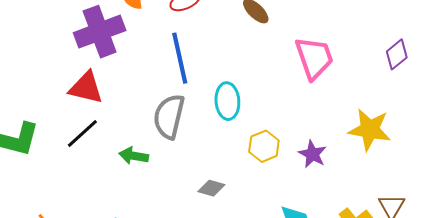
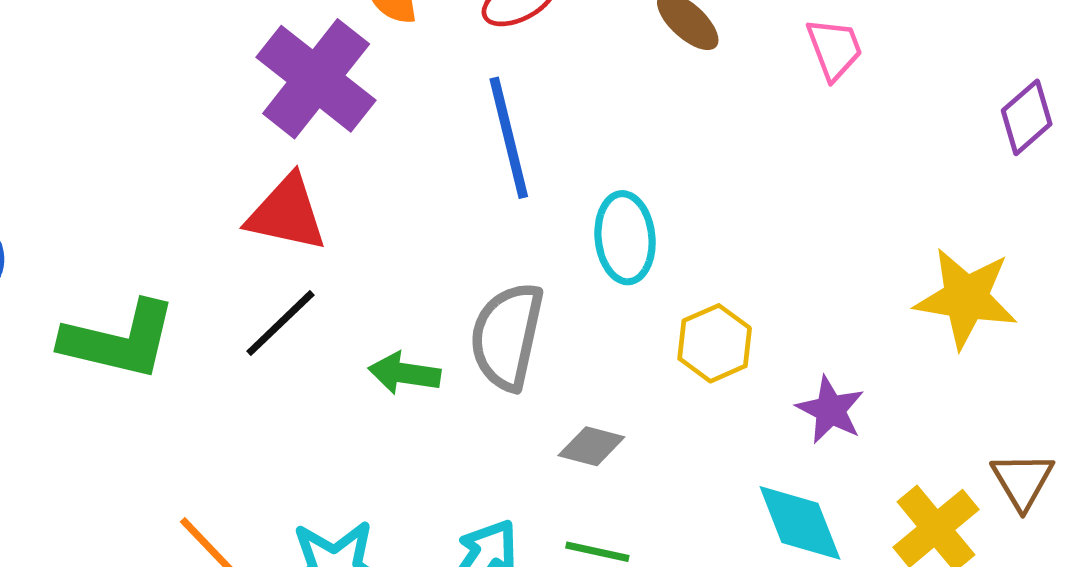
purple cross: (100, 32) -> (316, 79), turned -30
pink trapezoid: (314, 58) -> (834, 49), moved, size x0.6
gray semicircle: (169, 116) -> (507, 336), moved
purple star: (312, 154) -> (830, 410), moved

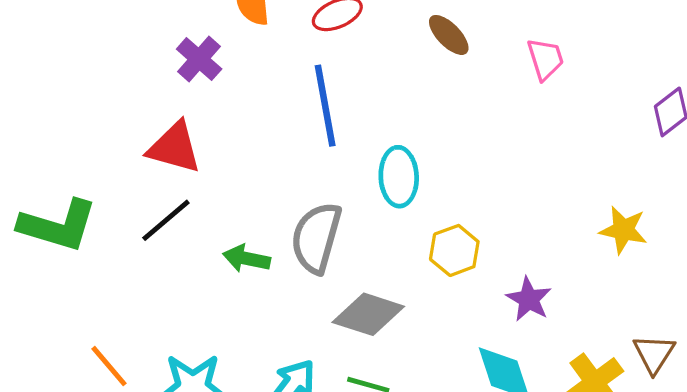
purple cross: (316, 79) -> (199, 59), size x0.6
yellow star: (966, 298) -> (623, 230), size x0.7
gray diamond: (591, 446) -> (368, 314), size x1.6

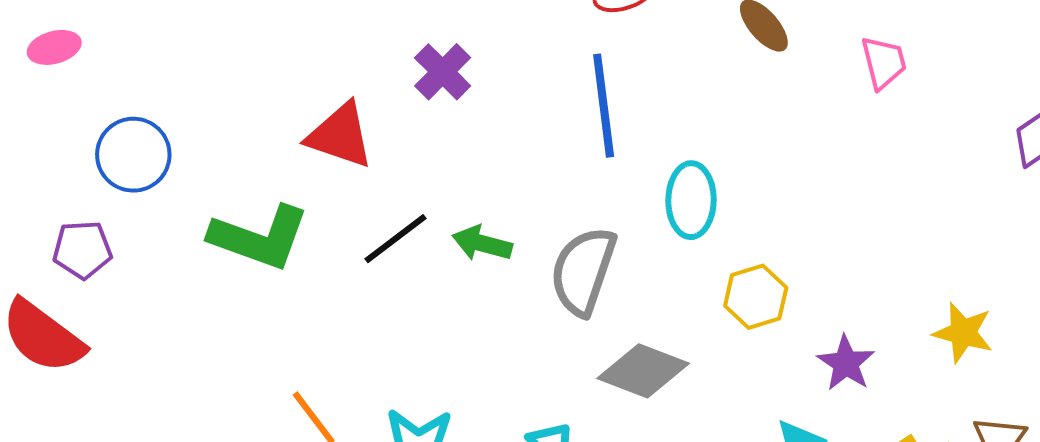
purple cross: (199, 59) -> (443, 72), moved
red triangle: (174, 148) -> (340, 135), moved
yellow star: (623, 230) -> (963, 333), moved
green arrow: (247, 259) -> (482, 243), moved

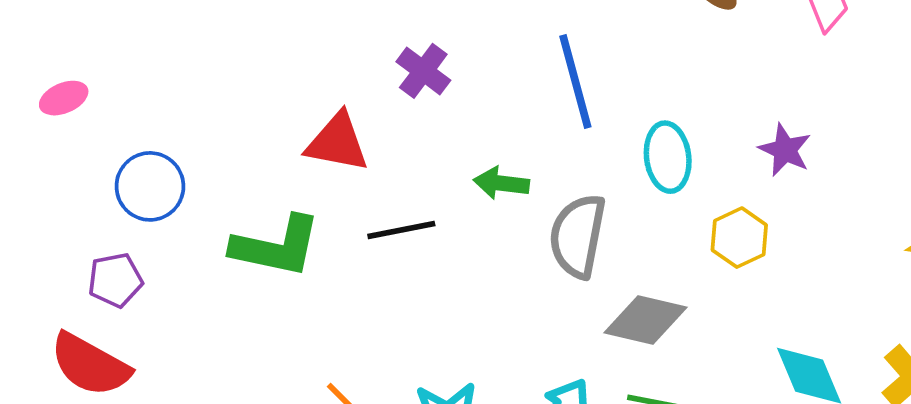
black line: (395, 239) -> (401, 230), turned 34
green arrow: (482, 243) -> (501, 183), moved
purple star: (846, 363) -> (785, 150), moved

